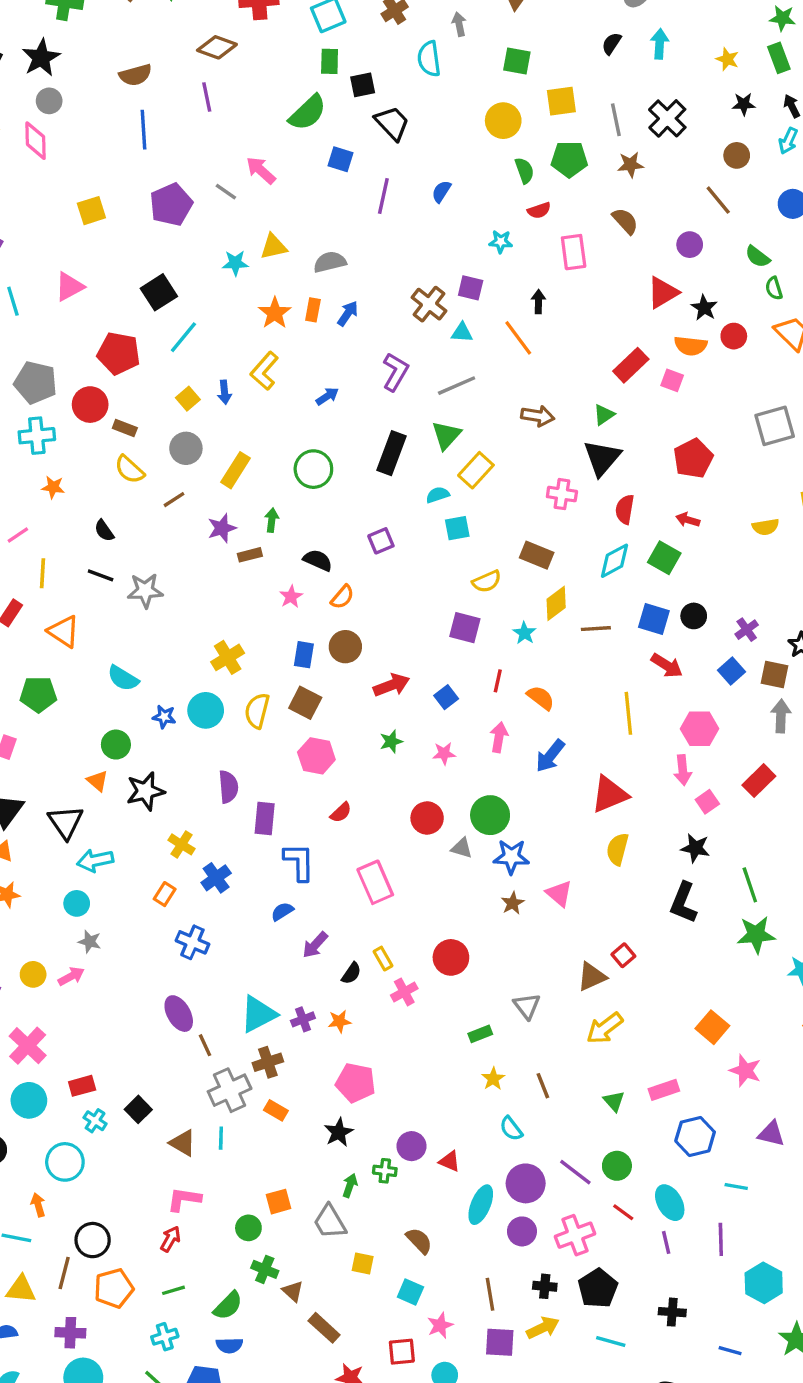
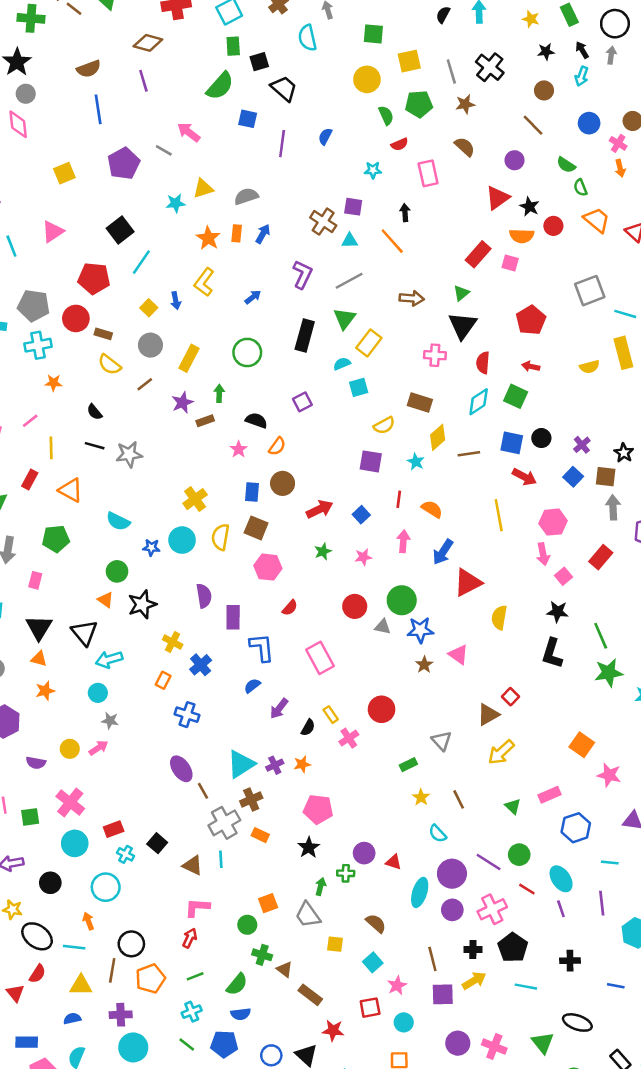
red triangle: (610, 794) -> (468, 583), moved
cyan square: (410, 1292) -> (373, 962), turned 30

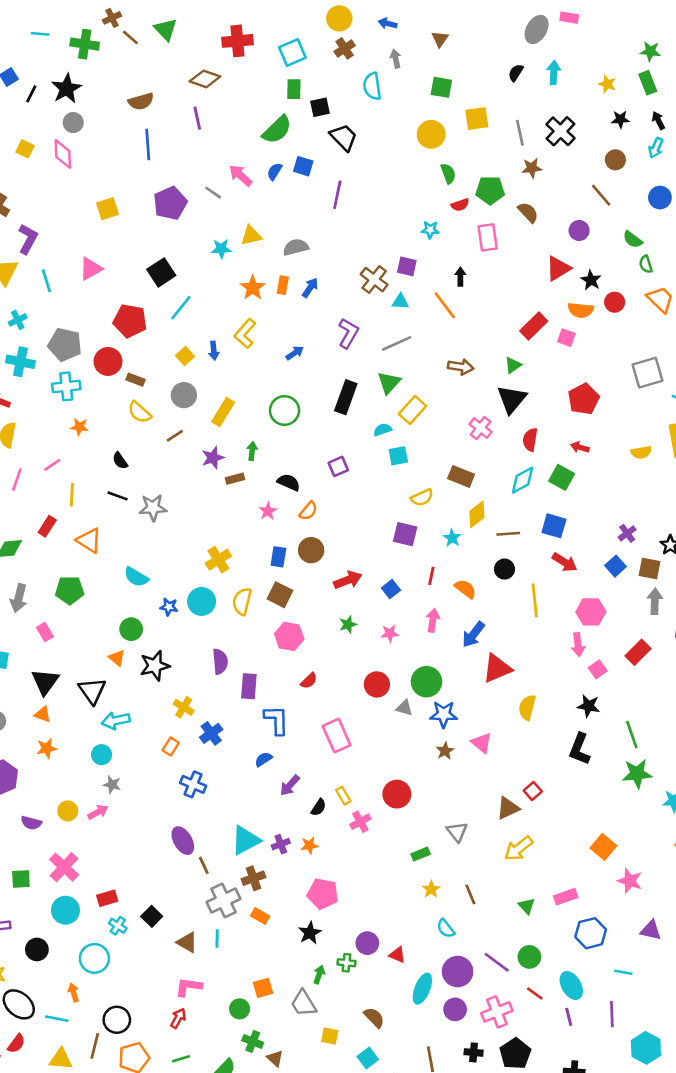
green pentagon: (419, 104) -> (490, 190), moved
blue semicircle: (325, 136) -> (275, 171), moved
pink cross: (435, 355) -> (480, 428), turned 30
black circle: (541, 438) -> (504, 569), moved
pink rectangle: (35, 580) -> (45, 632), turned -49

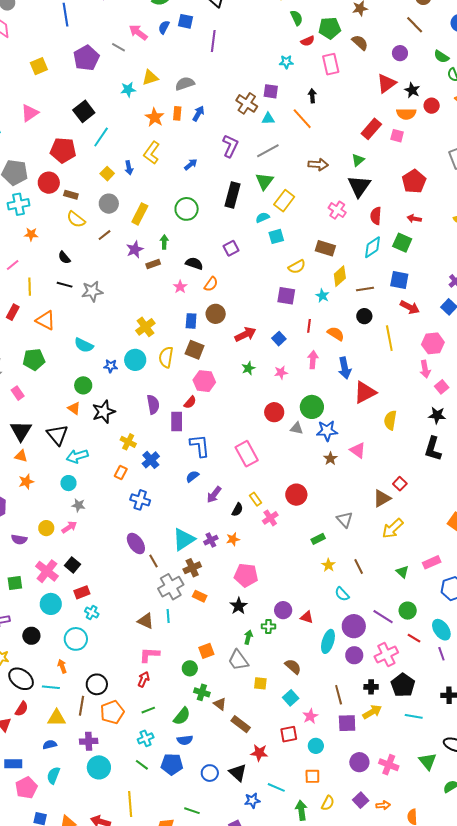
blue arrow: (473, 634) -> (345, 368), turned -45
red semicircle: (309, 681) -> (190, 402), moved
black square: (152, 916) -> (73, 565), moved

